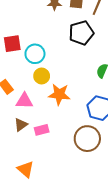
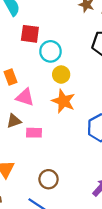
yellow circle: (42, 76) -> (61, 75), moved
brown circle: (87, 139) -> (49, 179), moved, size x0.7

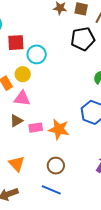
yellow circle: (61, 75) -> (23, 74), moved
orange star: (63, 101) -> (59, 129), moved

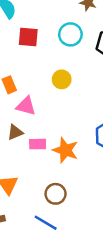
cyan circle: (37, 54) -> (70, 34), moved
yellow circle: (23, 74) -> (62, 79), moved

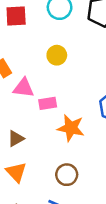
brown triangle: (15, 132) -> (16, 139), moved
pink rectangle: (38, 144) -> (48, 103), moved

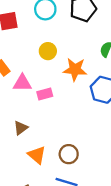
orange star: (71, 128) -> (75, 69), moved
orange triangle: (16, 172) -> (37, 155), moved

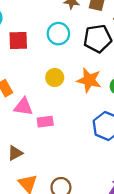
orange star: (75, 69) -> (89, 80), moved

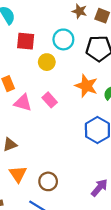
yellow circle: (55, 78) -> (47, 62), moved
pink rectangle: (45, 122) -> (50, 100), moved, turned 48

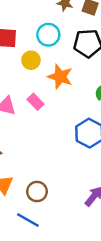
orange star: (86, 86) -> (60, 77), moved

